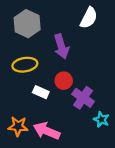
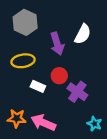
white semicircle: (89, 18) -> (83, 34), moved
cyan star: (101, 119) -> (94, 124), moved

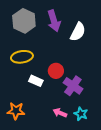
purple arrow: (57, 44) -> (54, 21), moved
pink arrow: (43, 123) -> (60, 113), moved, size x0.6
cyan star: (94, 124) -> (81, 114), moved

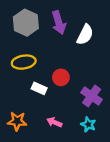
purple cross: (73, 86) -> (92, 96), moved
pink arrow: (60, 113) -> (54, 122), moved

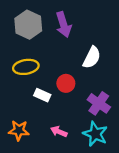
white semicircle: (85, 35) -> (92, 57), moved
cyan star: (88, 124) -> (95, 134), size x1.5

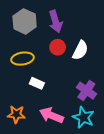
red circle: (66, 83) -> (58, 47), moved
pink arrow: (59, 132) -> (51, 115), size x1.6

